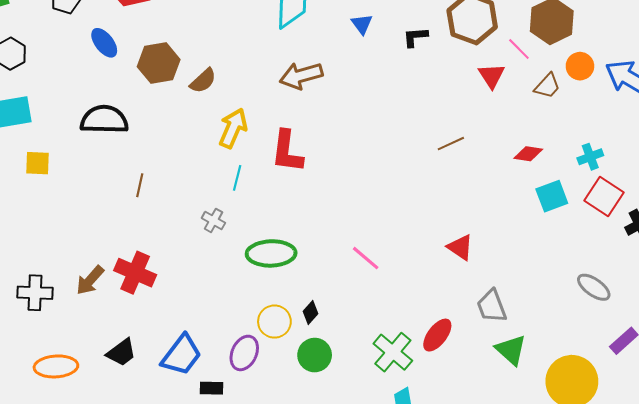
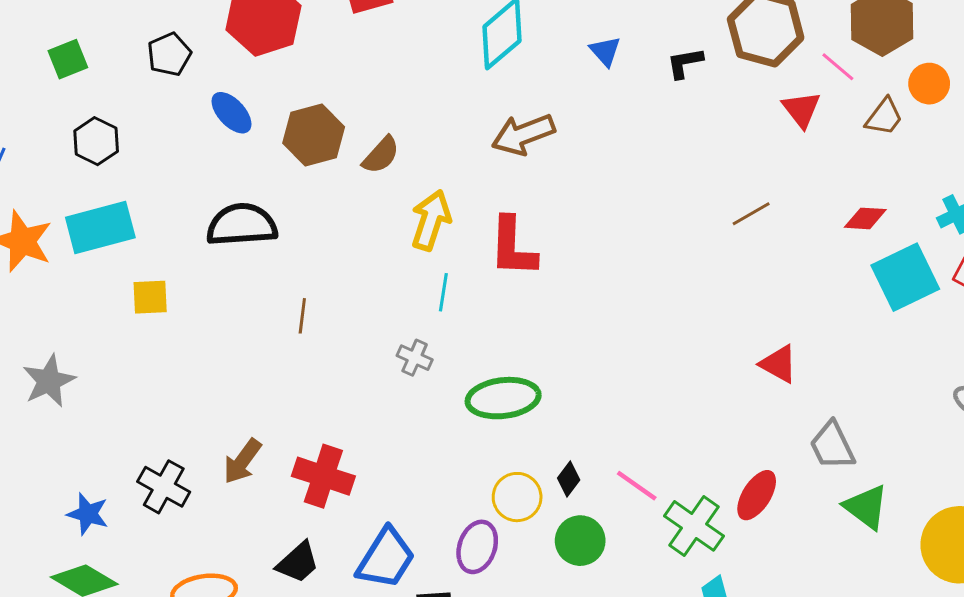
cyan square: (552, 196) -> (905, 277), size x1.4
pink line: (366, 258) -> (637, 486), moved
red cross: (135, 273) -> (323, 476), moved
black cross: (35, 293) -> (164, 487), turned 32

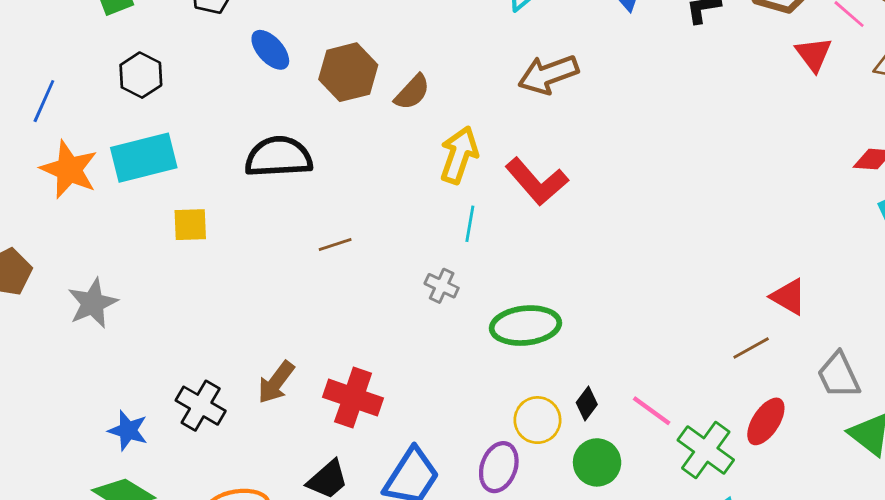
brown line: (751, 214) -> (751, 348), moved
red L-shape: (513, 247) -> (537, 182), turned -44
brown line: (302, 316) -> (335, 244), turned 64

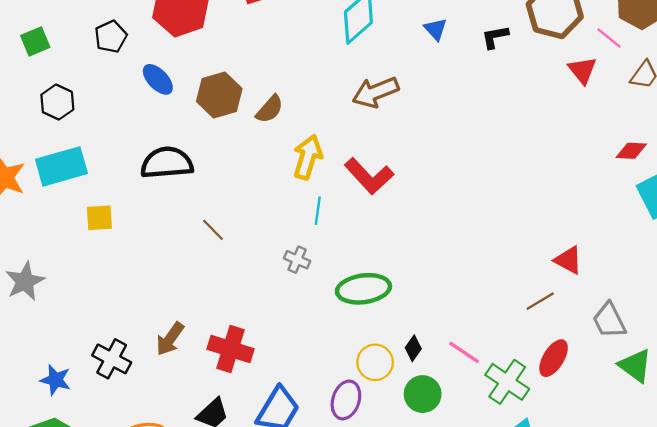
brown line: (335, 244) -> (213, 230), turned 65

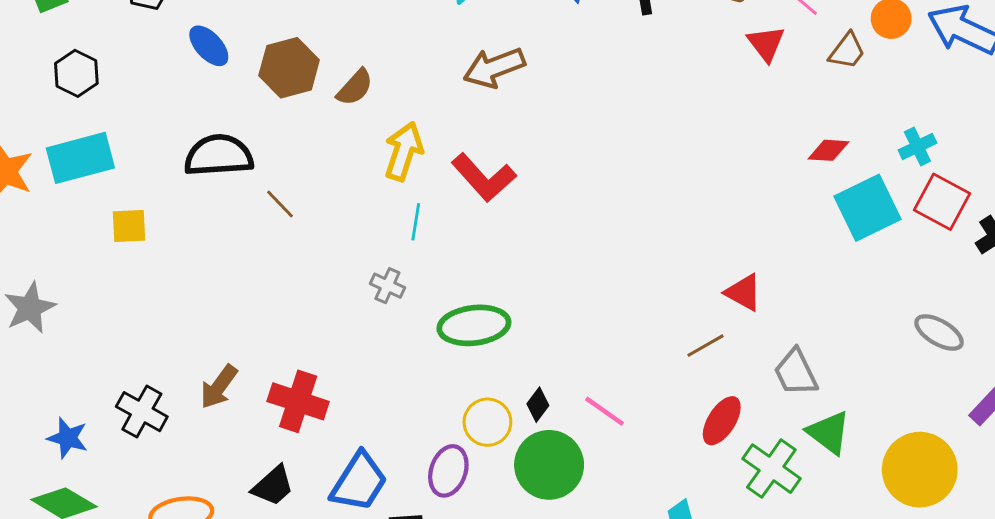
brown line: (213, 230) -> (280, 204), moved
green cross: (507, 382) -> (771, 469), moved
green circle: (423, 394) -> (549, 465), size x1.4

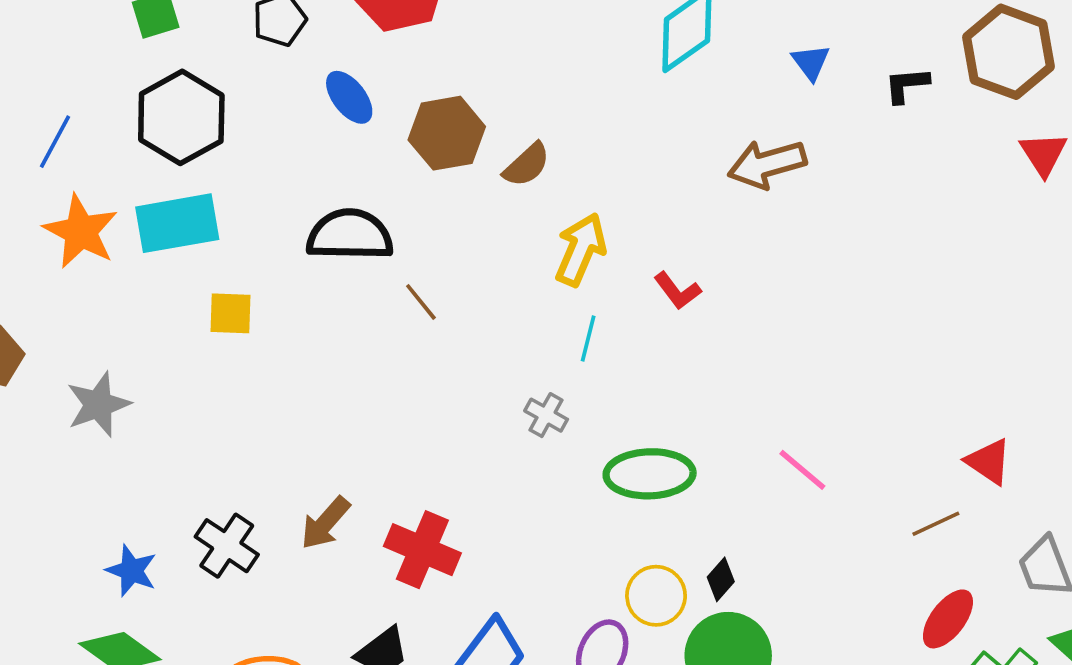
brown arrow: (494, 68) -> (767, 164), moved
black hexagon: (76, 73) -> (181, 117), size x1.6
red L-shape: (484, 178) -> (677, 291), size x0.6
pink line: (604, 411) -> (802, 470), moved

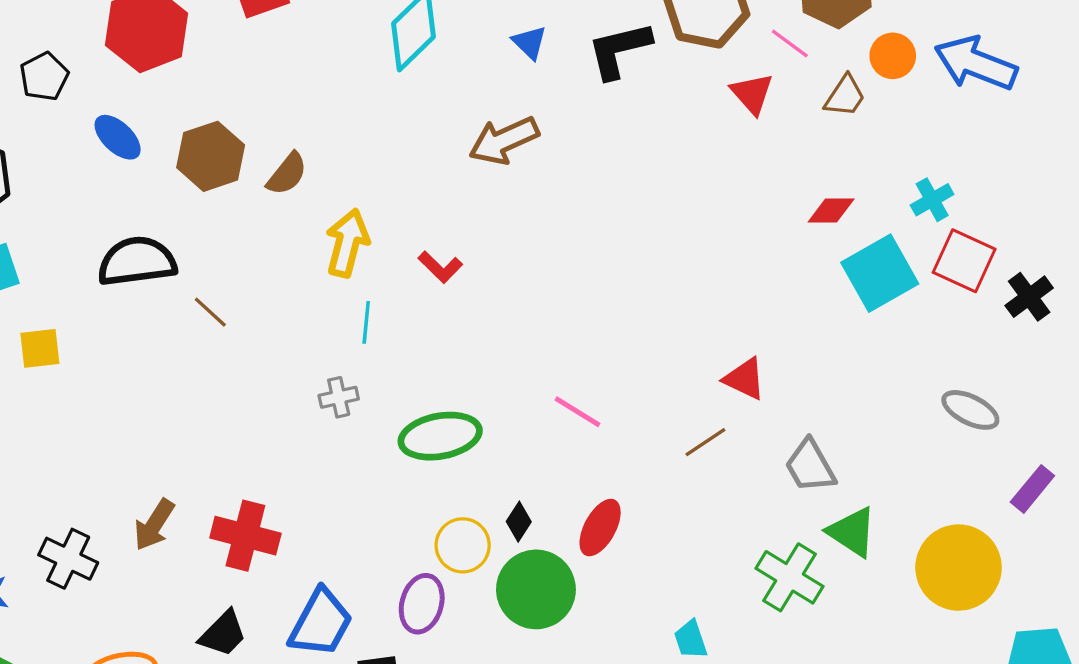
black L-shape: (907, 85) -> (619, 50), size x1.6
gray cross: (546, 415) -> (339, 397), turned -33
red ellipse: (948, 619) -> (600, 528), moved

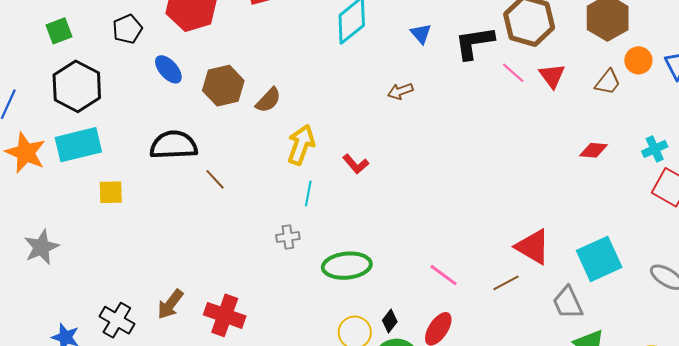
pink line: (790, 43) -> (513, 73), moved
brown arrow: (504, 140) -> (400, 91), size x0.6
cyan square: (880, 273) -> (599, 259), moved
red triangle: (745, 379) -> (533, 247), size x1.4
pink line: (578, 412) -> (443, 275), moved

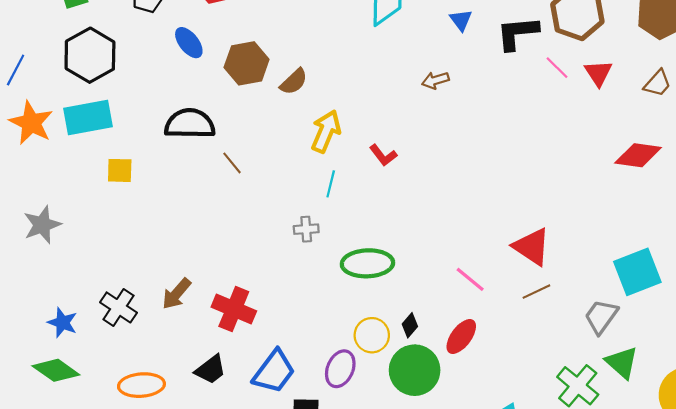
red diamond: (593, 150) -> (638, 155), size x1.5
red triangle: (533, 247) -> (532, 247), moved
gray trapezoid: (568, 303) -> (601, 317), turned 57

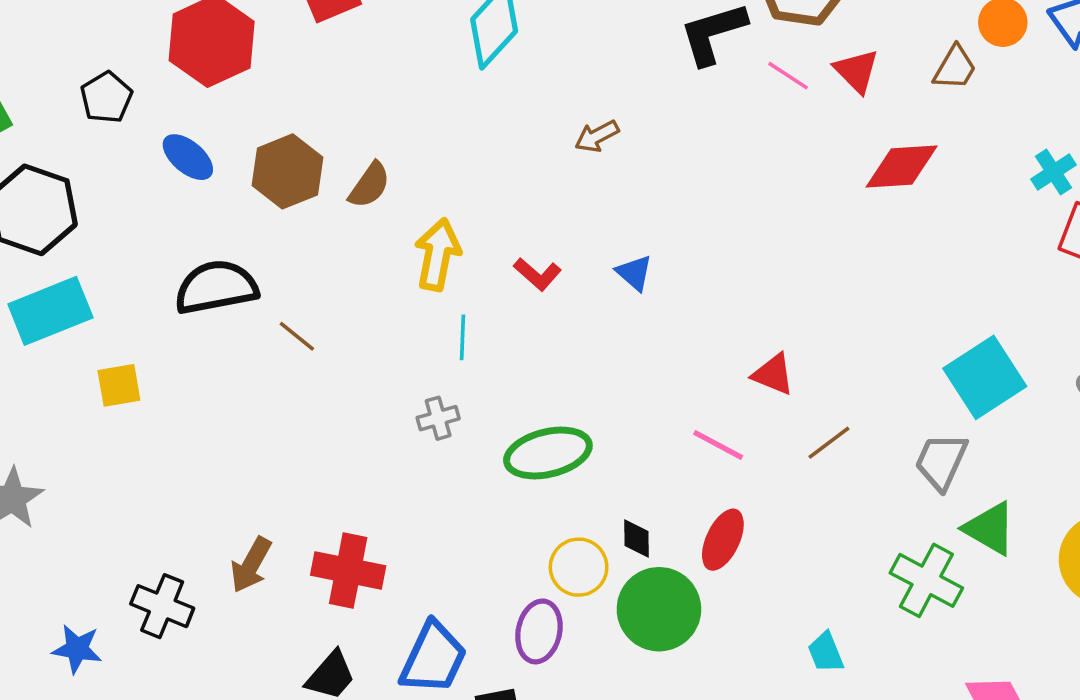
blue triangle: (461, 20) -> (634, 273), moved
red diamond: (638, 155) -> (902, 167), moved
red triangle: (532, 247) -> (773, 374), moved, size x0.7
black diamond: (410, 325) -> (637, 539), turned -30

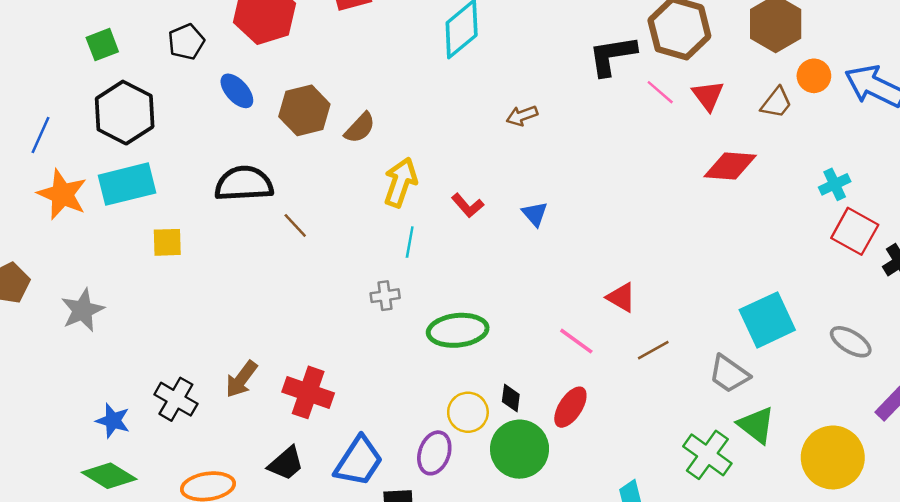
gray trapezoid: (941, 461) -> (729, 374), turned -87

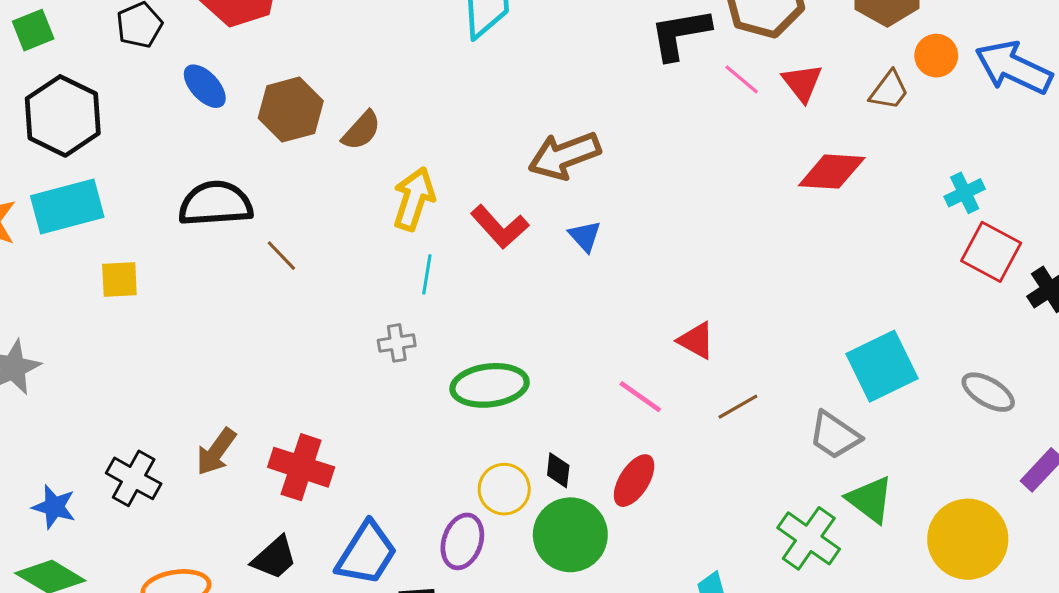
brown arrow: (522, 116) -> (564, 156), moved, size x1.8
red L-shape: (468, 205) -> (500, 227), size x1.4

